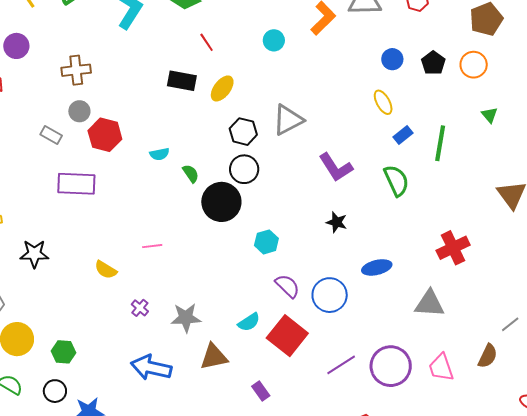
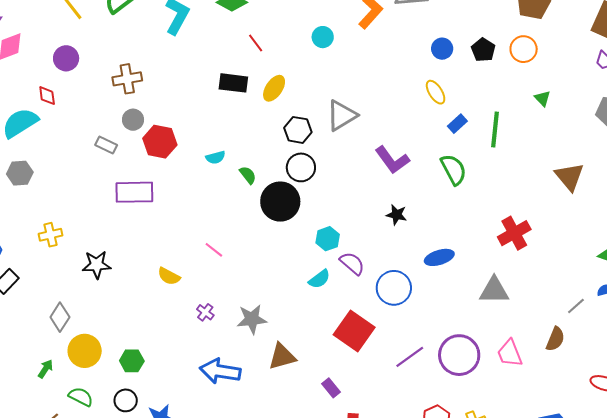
pink line: (152, 246) -> (214, 250), turned 48
purple semicircle: (287, 286) -> (352, 263), moved
cyan semicircle: (249, 322) -> (319, 279), moved

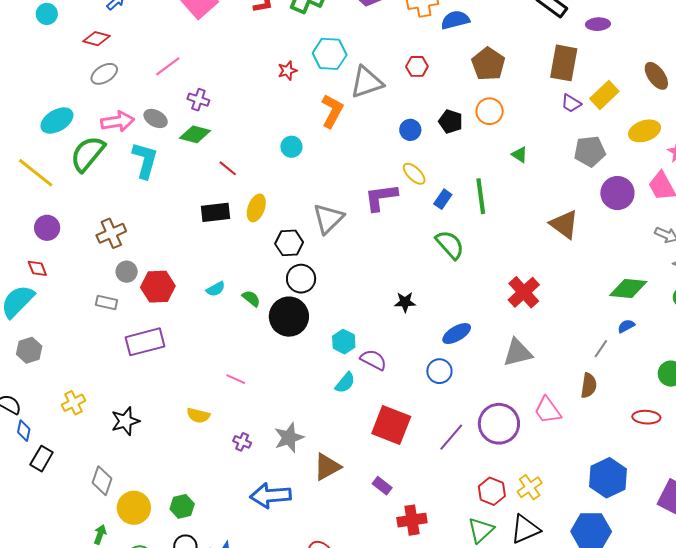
purple L-shape: (392, 160) -> (381, 197), moved, turned 132
blue circle: (394, 288) -> (439, 371), moved, size x0.7

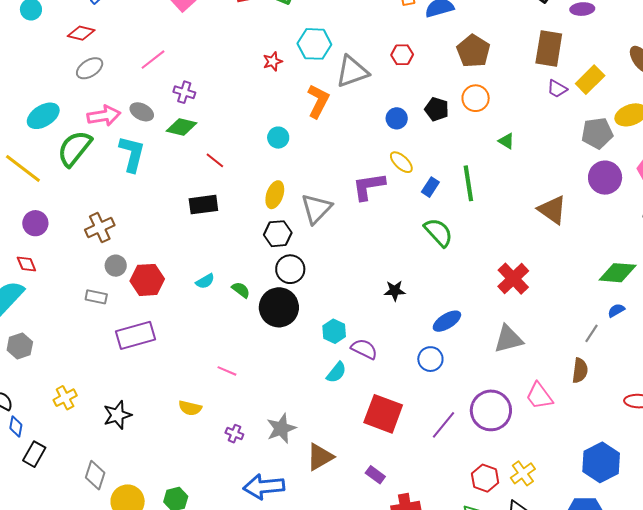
gray pentagon: (590, 151) -> (597, 133), moved
yellow ellipse: (256, 208) -> (275, 195), moved

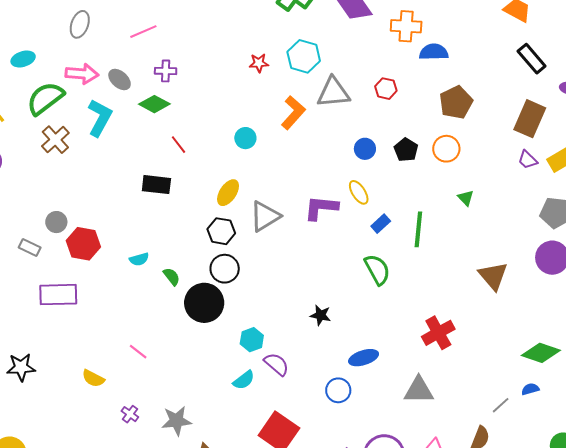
gray ellipse: (90, 68) -> (80, 24), turned -52
purple cross: (184, 92) -> (166, 71), turned -30
cyan ellipse: (43, 116) -> (23, 59), size x0.7
brown cross: (100, 228) -> (55, 140), moved, turned -32

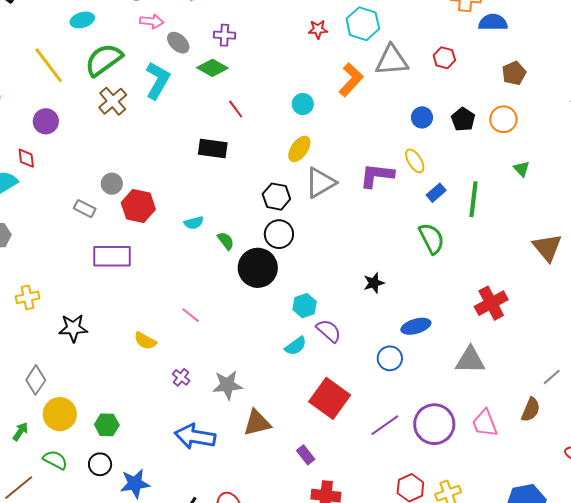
pink arrow: (82, 74) -> (152, 21), moved, size x0.7
brown pentagon: (456, 102) -> (514, 73), size x0.7
yellow ellipse: (228, 193) -> (299, 149), moved
black star: (320, 315) -> (374, 283), turned -30

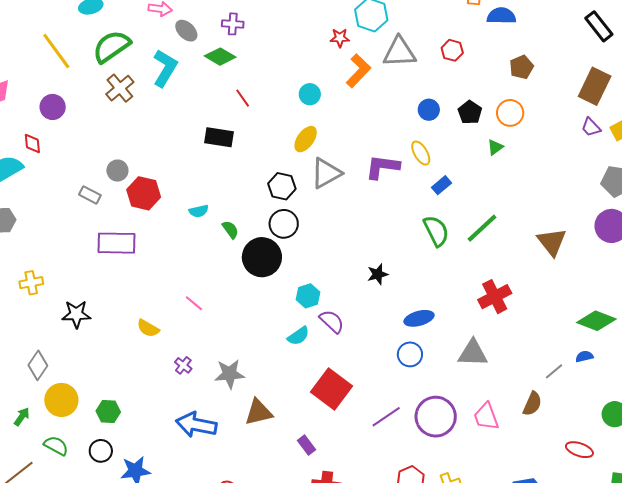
red star: (318, 29) -> (340, 38), moved
green triangle: (522, 169) -> (495, 147), moved, turned 36
green line: (474, 199) -> (482, 228), moved, turned 39
blue circle: (390, 358) -> (410, 354), moved

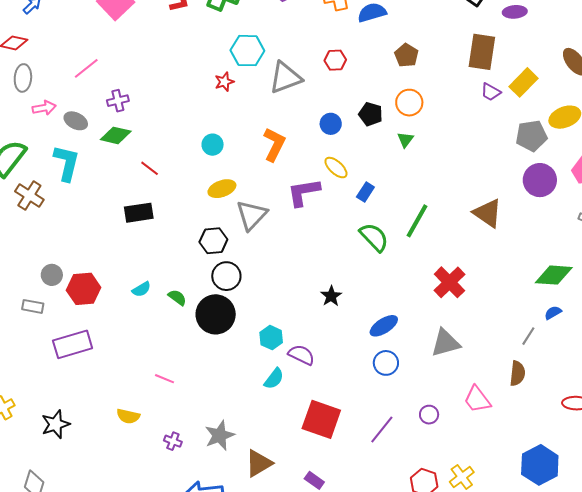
orange L-shape: (358, 71) -> (274, 144), moved
yellow ellipse: (306, 139) -> (222, 189), turned 52
purple circle: (436, 417) -> (429, 415), size x0.5

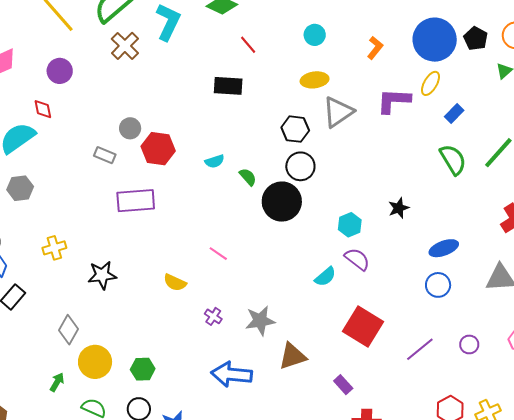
blue circle: (331, 124) -> (435, 40), size x2.0
orange L-shape: (274, 144) -> (375, 48), size x0.7
yellow ellipse: (336, 168) -> (431, 83), turned 65
cyan hexagon: (271, 338) -> (350, 225), moved

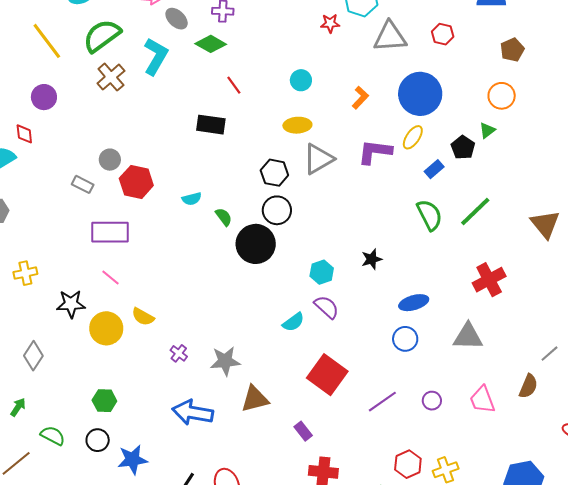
black pentagon: (476, 38) -> (463, 147), moved
pink line: (218, 254) -> (110, 277), moved
yellow circle: (95, 362) -> (106, 328), moved

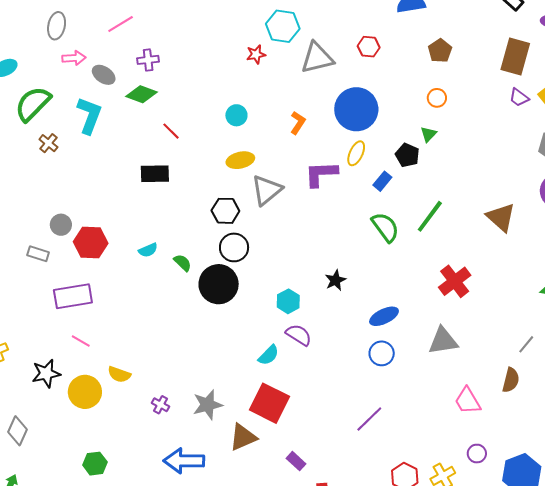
brown cross: (111, 77) -> (48, 143), size x0.7
orange circle: (502, 96) -> (437, 98), size x0.7
red square: (327, 375) -> (270, 403), moved
purple circle: (432, 401) -> (477, 454), moved

